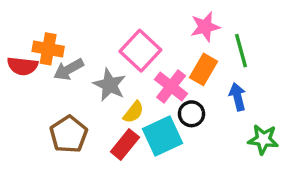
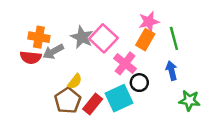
red semicircle: (23, 66) -> (31, 57), moved
orange rectangle: (203, 69) -> (145, 40), moved
gray star: (110, 85) -> (82, 37), moved
yellow semicircle: (133, 112) -> (75, 81), moved
brown pentagon: (69, 134) -> (68, 101), moved

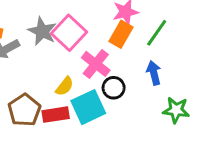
green line: (174, 38) -> (157, 33), turned 50
yellow semicircle: (75, 81) -> (65, 86), moved
red rectangle: (93, 104) -> (56, 115), turned 42

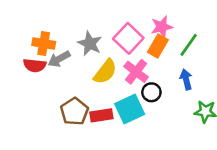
pink square: (69, 33) -> (128, 38), moved
yellow semicircle: (65, 86) -> (105, 72), moved, size x1.5

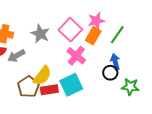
gray arrow: (59, 59) -> (16, 56), moved
yellow semicircle: (105, 72) -> (42, 76), moved
black circle: (151, 92) -> (110, 73), moved

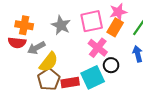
pink square: (70, 30) -> (92, 21), turned 35
black circle: (110, 73) -> (111, 65), moved
yellow semicircle: (42, 76) -> (49, 62), moved

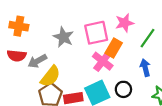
orange cross: (24, 25) -> (19, 26), moved
orange rectangle: (115, 27) -> (114, 48), moved
black circle: (111, 65) -> (123, 89), moved

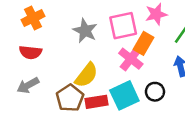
orange cross: (19, 26) -> (33, 18), turned -36
gray arrow: (37, 61) -> (28, 85), moved
yellow semicircle: (50, 76) -> (86, 75), moved

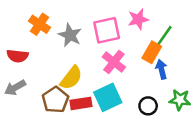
orange cross: (33, 18) -> (39, 24), moved, turned -30
orange rectangle: (144, 43) -> (152, 52), moved
black circle: (155, 92) -> (148, 106), moved

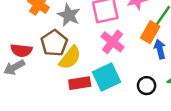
red semicircle: (17, 56) -> (21, 50), moved
brown pentagon: (55, 100) -> (54, 43), moved

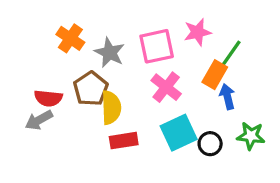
yellow semicircle: (70, 58) -> (111, 108), turned -40
cyan square: (106, 77) -> (179, 133), moved

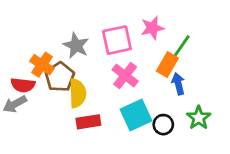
orange cross: (70, 38) -> (42, 65), moved
green star: (251, 136) -> (199, 118), turned 30

